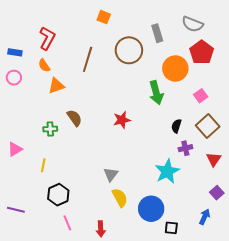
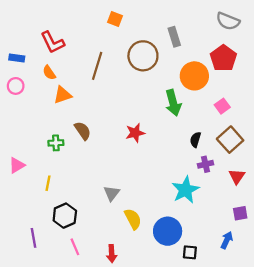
gray semicircle: (192, 24) -> (228, 21), moved
red L-shape: (47, 38) -> (52, 42), turned 125
gray triangle: (111, 174) -> (112, 193), moved
purple square: (217, 193) -> (240, 213), turned 32
purple line: (16, 210) -> (34, 238), moved, turned 66

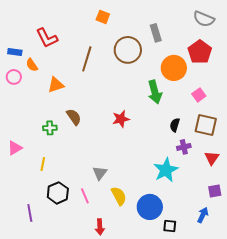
orange semicircle: (49, 73) -> (32, 65), moved
brown square: (230, 140) -> (206, 125), turned -35
pink line: (75, 247) -> (85, 196), moved

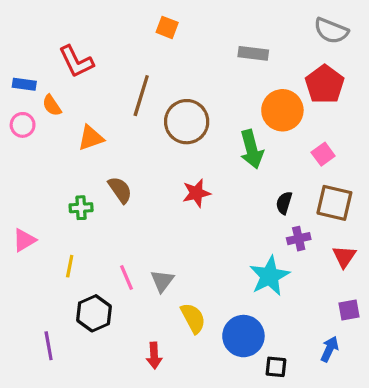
gray rectangle: (156, 33) -> (253, 53), turned -66
brown circle: (128, 50) -> (187, 122), moved
pink line: (85, 196) -> (127, 278), moved
red arrow: (100, 227) -> (154, 356), moved

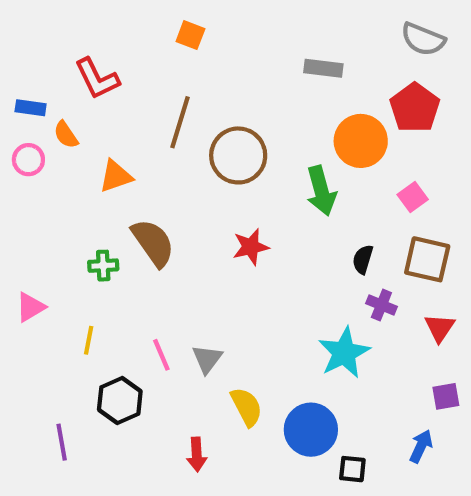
orange square: (167, 27) -> (190, 35), moved
brown semicircle: (120, 190) -> (153, 243), size x1.4
purple cross: (299, 239) -> (381, 305), turned 35

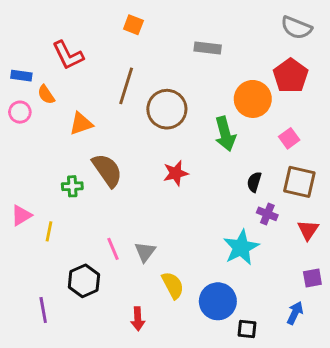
gray rectangle: (323, 68) -> (208, 48), moved
yellow line: (89, 340) -> (49, 231), moved

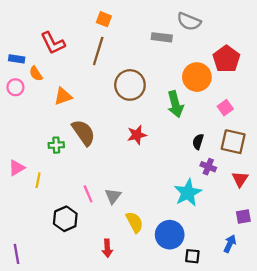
gray semicircle: (296, 28) -> (189, 21), moved
brown line: (126, 86) -> (98, 51), moved
purple line: (43, 310) -> (17, 254), moved

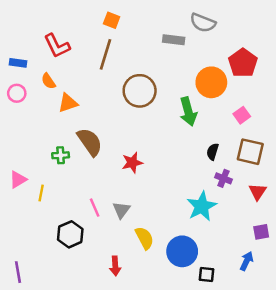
orange semicircle: (36, 74) -> (48, 81), moved
red star: (137, 135) -> (132, 163), moved

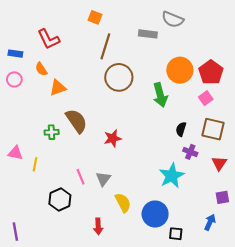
brown line: (106, 54) -> (105, 46), moved
red pentagon: (243, 63) -> (211, 72), moved
pink triangle: (18, 180) -> (15, 153), turned 42

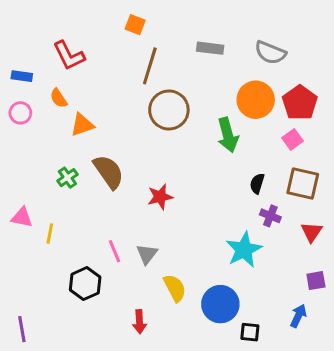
gray semicircle: (173, 19) -> (270, 53), moved
green cross: (52, 132) -> (67, 178), moved, turned -32

